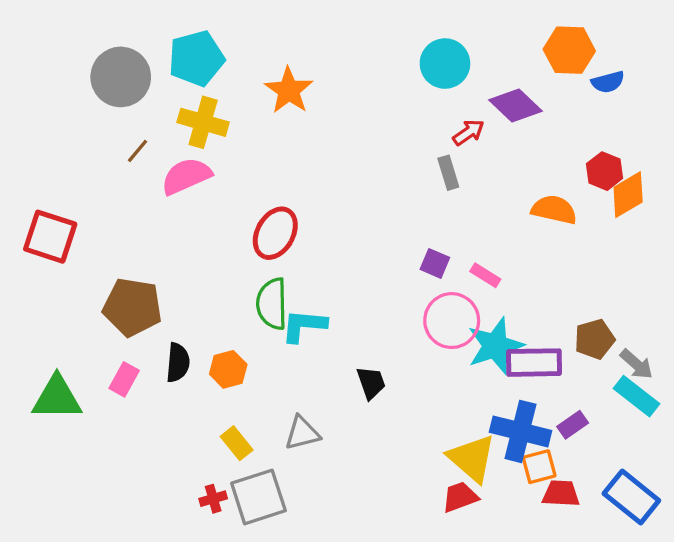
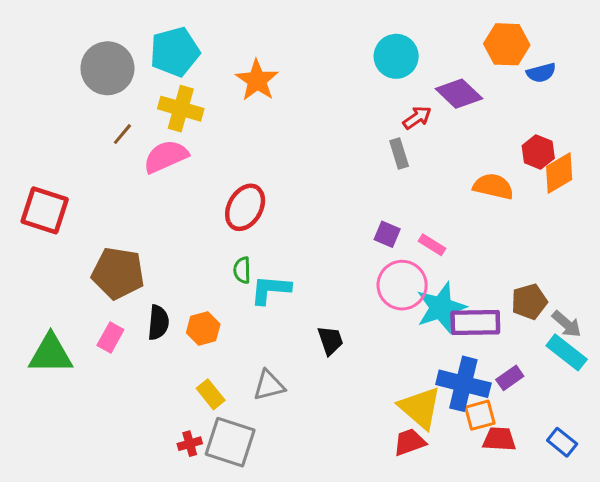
green semicircle: (272, 304) -> (242, 270), size x0.6
gray square: (258, 497) -> (230, 442), turned 36
blue rectangle: (631, 497) -> (562, 442), size x0.6

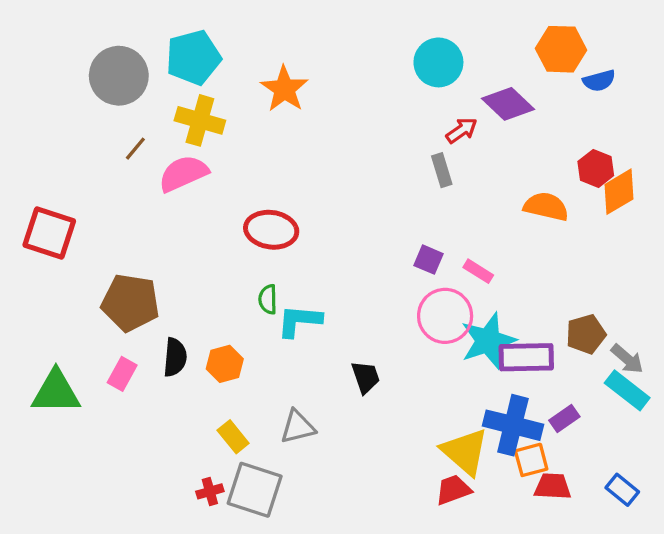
red ellipse: (245, 207) -> (271, 230), turned 69

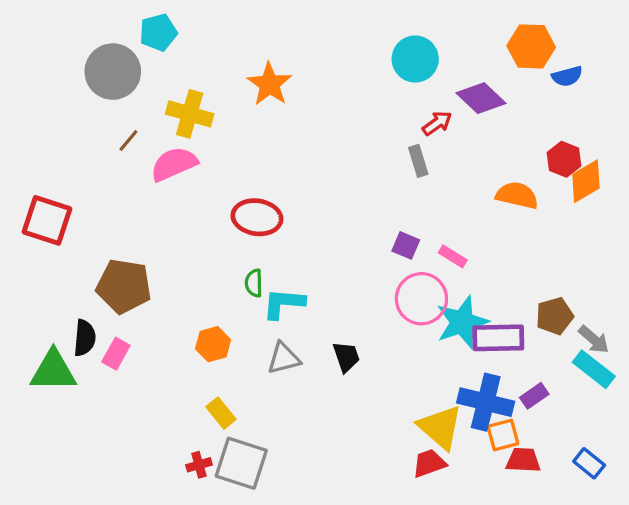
cyan pentagon: (193, 57) -> (158, 32), moved, size x0.7
black semicircle: (175, 357) -> (85, 338), moved
gray triangle: (298, 427) -> (284, 358), moved

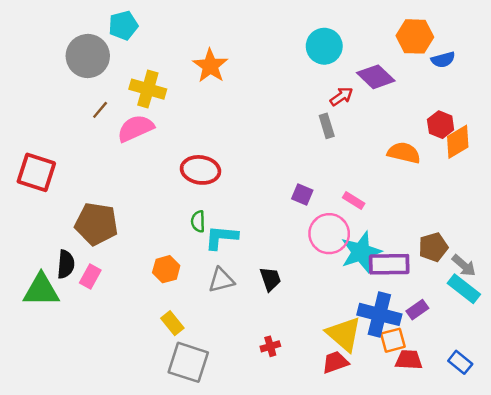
purple square: (406, 245) -> (302, 194), moved
red cross: (199, 465) -> (270, 346), moved

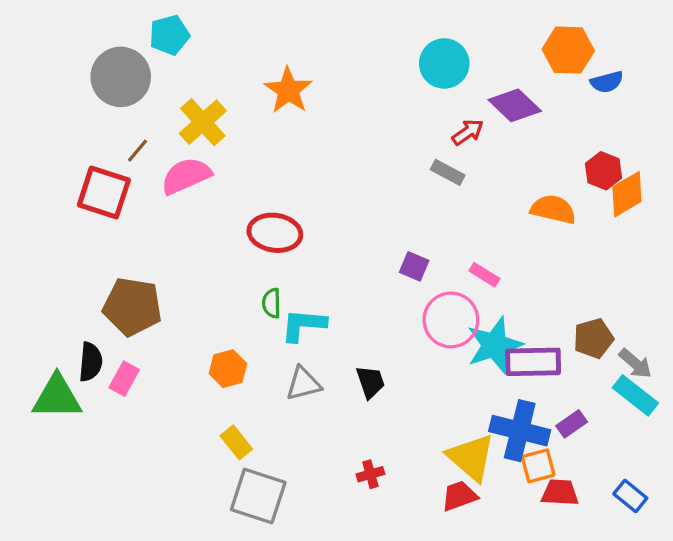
yellow cross: (148, 89) -> (203, 122), turned 32
gray rectangle: (327, 126) -> (448, 172), turned -45
red square: (36, 172) -> (104, 193), moved

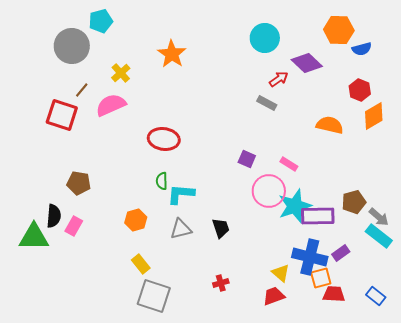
yellow cross: (203, 122) -> (121, 73), size x0.7
red hexagon: (603, 171) -> (360, 90), moved
brown pentagon: (132, 307) -> (79, 183), size x0.7
yellow triangle: (471, 457) -> (281, 273), size x0.6

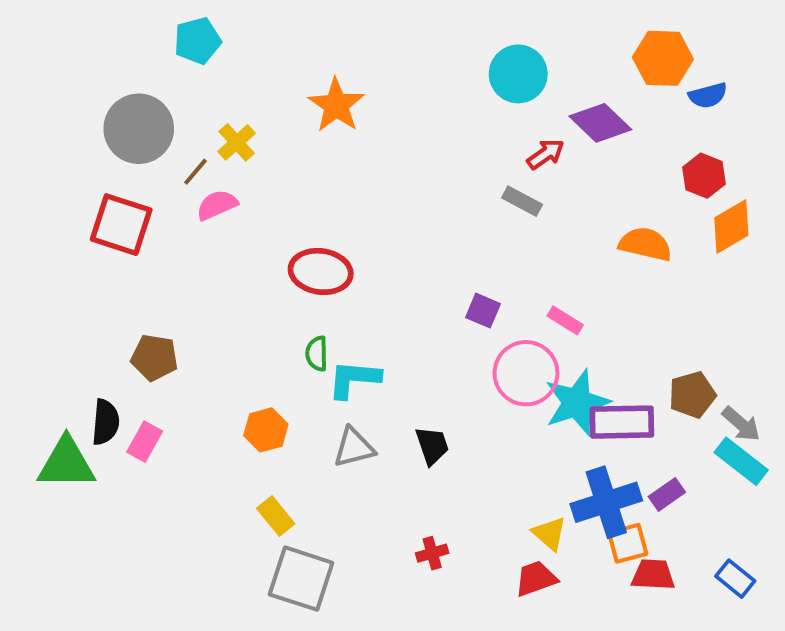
gray circle: (72, 46) -> (139, 129), moved
brown line: (82, 90) -> (195, 172), moved
pink semicircle: (111, 105) -> (217, 205), size x0.7
blue cross: (310, 257) -> (606, 502), turned -32

